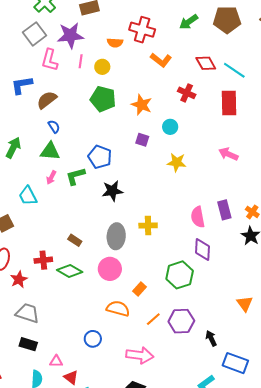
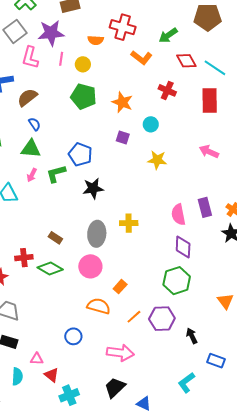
green arrow: (189, 22) -> (168, 35), moved
green hexagon: (180, 275) -> (177, 281), moved
blue rectangle: (235, 363) -> (216, 361), size x0.7

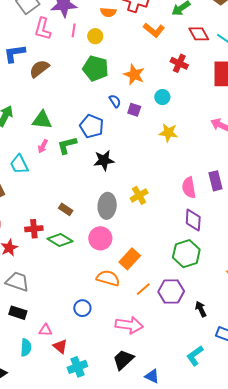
blue semicircle: (34, 124) -> (115, 101), moved
yellow cross: (129, 223) -> (139, 195), turned -30
orange rectangle: (120, 287) -> (130, 259), size x1.5

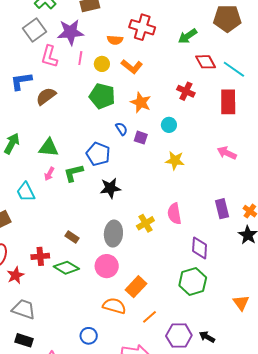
orange L-shape: (154, 30) -> (132, 66), moved
pink semicircle: (189, 188) -> (174, 214), moved
purple hexagon: (171, 291) -> (179, 336), moved
black arrow: (201, 309) -> (207, 337), turned -35

